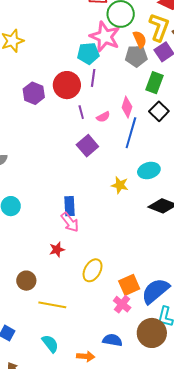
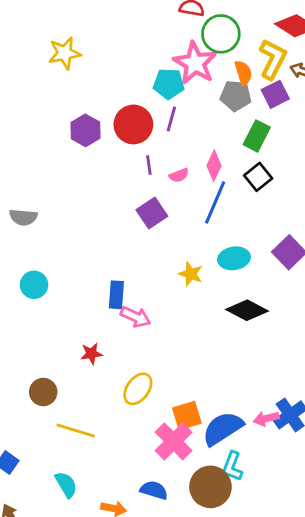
pink arrow: (70, 222) -> (135, 317), moved, turned -35
pink cross: (122, 304) -> (174, 441), size x1.5

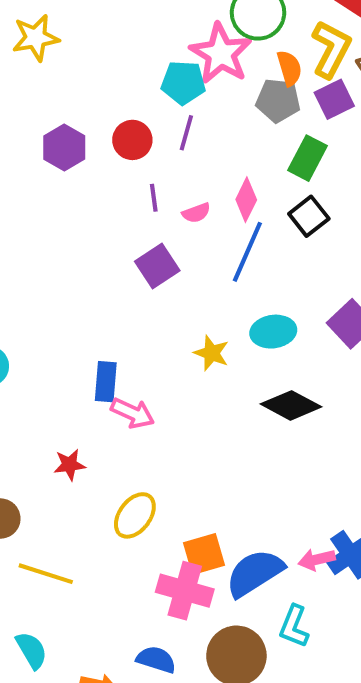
red circle: (133, 124) -> (132, 140), size x0.7
pink cross: (174, 441) -> (185, 591), turned -30
cyan L-shape: (232, 466) -> (294, 626), moved

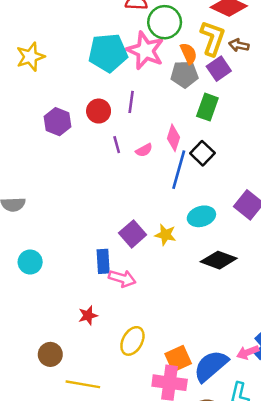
cyan pentagon: (183, 83) -> (108, 53), moved, size x1.4
black square: (309, 216) -> (202, 153), moved
purple square: (157, 266) -> (133, 234), moved

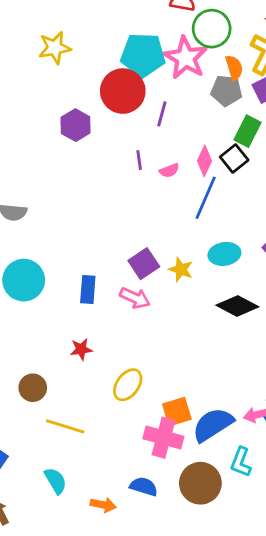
red circle: (99, 111) -> (123, 91), moved, size x1.6
black square: (202, 153) -> (234, 159), moved
blue rectangle: (103, 261) -> (88, 289), moved
cyan circle: (30, 262) -> (24, 280), size x1.5
pink arrow: (122, 278) -> (135, 298), moved

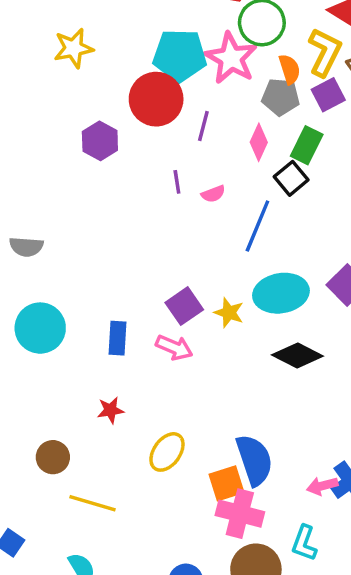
pink diamond: (204, 161) -> (259, 142), moved
cyan ellipse: (224, 254) -> (281, 293), size x1.4
blue semicircle: (213, 425) -> (254, 460), moved, turned 105
pink cross: (163, 438) -> (240, 514), moved

